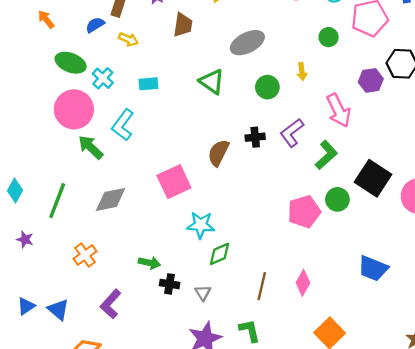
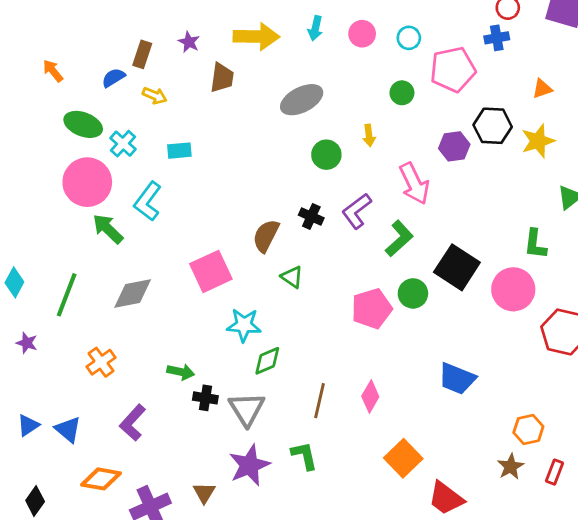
green triangle: (212, 82) -> (292, 277), moved, size x0.7
black cross: (255, 137) -> (311, 216), turned 30
gray triangle: (203, 293) -> (247, 409), size x1.8

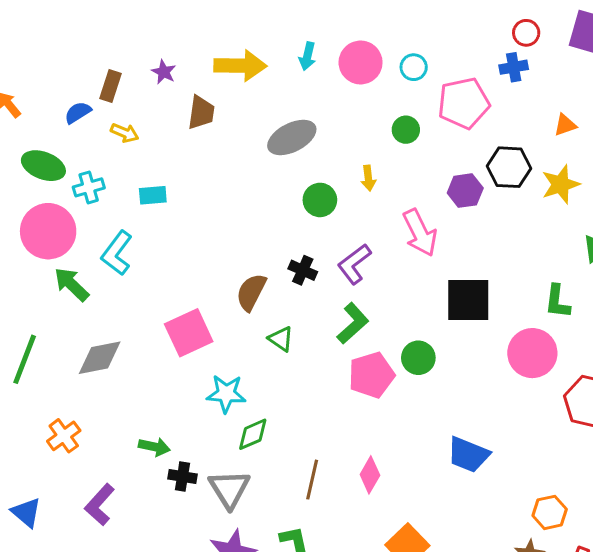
pink circle: (362, 34) -> (361, 62), size x1.4
cyan cross: (123, 144) -> (89, 187), turned 32
green L-shape: (399, 238) -> (353, 323), moved
black square: (457, 267) -> (468, 300), moved, turned -33

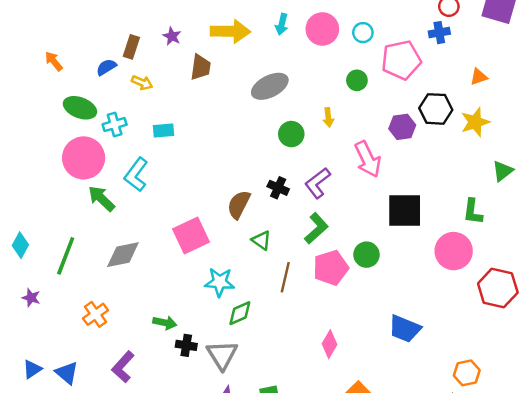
brown line: (312, 480) -> (285, 277), moved

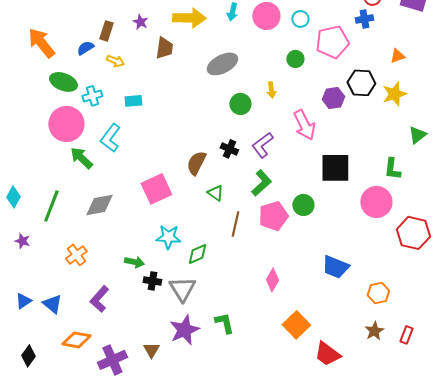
orange arrow: (54, 61) -> (41, 43), size x1.8
cyan star: (220, 282) -> (168, 237), moved
orange hexagon: (467, 373) -> (378, 293), moved

